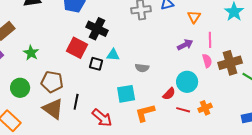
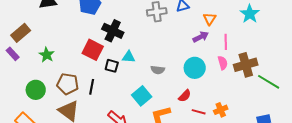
purple arrow: (185, 45) -> (201, 37), moved
cyan circle: (187, 82) -> (195, 68), moved
cyan square: (126, 94) -> (142, 96), turned -30
black line: (76, 102) -> (92, 87), moved

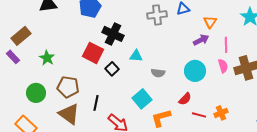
cyan triangle: (129, 57) -> (136, 56), moved
black square: (112, 66) -> (112, 69), turned 32
black line: (92, 87) -> (96, 103), moved

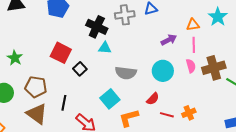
orange triangle: (210, 22) -> (193, 25), moved, turned 48
black cross: (113, 34) -> (97, 27), moved
cyan triangle: (136, 56) -> (105, 48), moved
gray semicircle: (158, 73) -> (126, 73), size x1.5

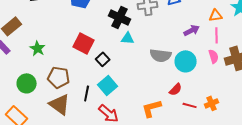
gray semicircle: (126, 73) -> (161, 55), moved
cyan square: (110, 99) -> (108, 85), moved

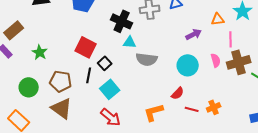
pink line: (217, 35) -> (231, 39), moved
gray semicircle: (161, 55) -> (147, 59), moved
black line: (87, 93) -> (89, 75), moved

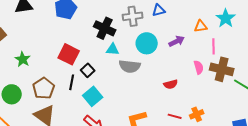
brown cross: (239, 62) -> (222, 69), turned 30
cyan circle: (188, 65) -> (147, 43), moved
brown pentagon: (61, 81) -> (44, 88), turned 30
red semicircle: (178, 93) -> (171, 84), moved, turned 32

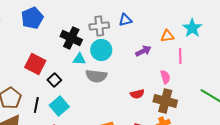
cyan circle: (147, 43) -> (101, 50), moved
brown cross: (222, 69) -> (165, 101), moved
black line: (72, 82) -> (36, 105), moved

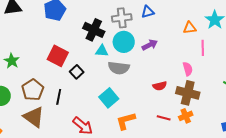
purple arrow: (143, 51) -> (150, 45), moved
cyan square: (59, 106) -> (109, 98), moved

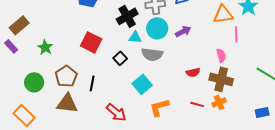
orange triangle: (190, 28) -> (223, 14), size x1.5
black cross: (94, 30) -> (127, 16), turned 35
black square: (77, 72) -> (120, 58), moved
brown triangle: (34, 117) -> (67, 103), turned -30

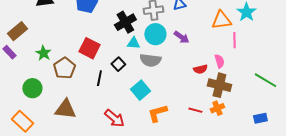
purple arrow: (183, 31) -> (181, 37), turned 63
red semicircle: (193, 72) -> (200, 69), moved
brown pentagon: (66, 76) -> (64, 68), moved
black line: (92, 83) -> (99, 78), moved

